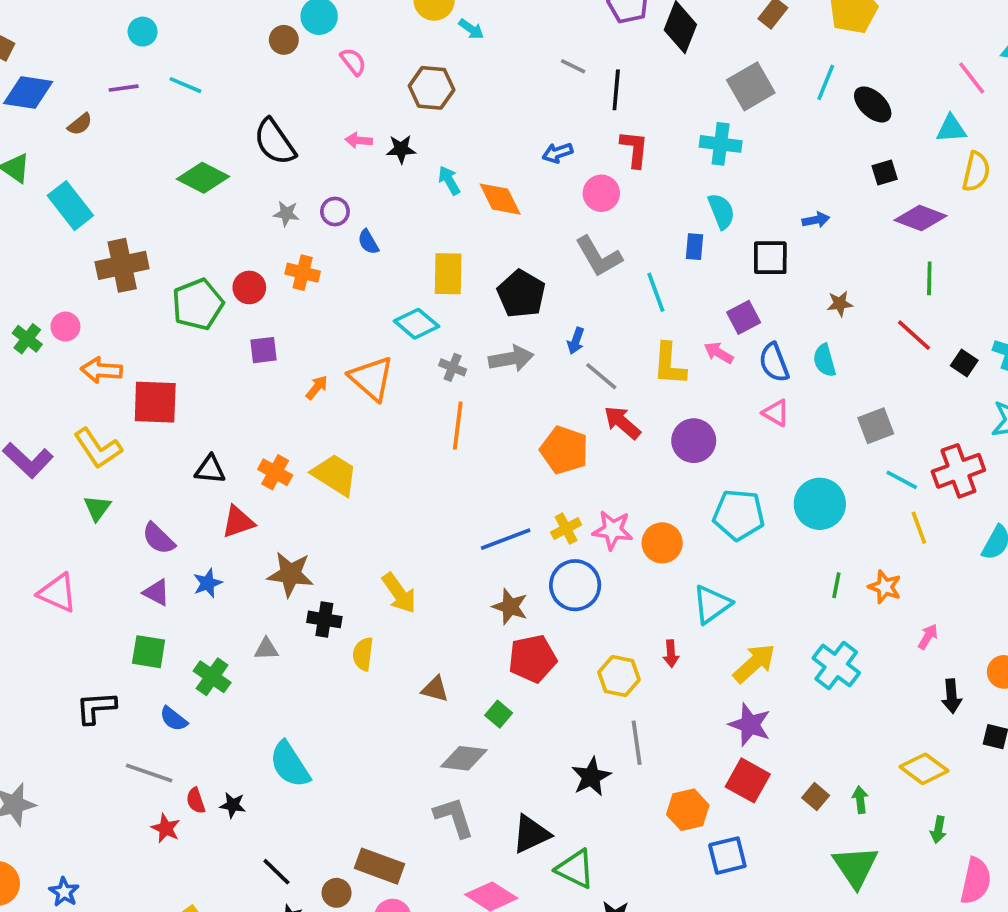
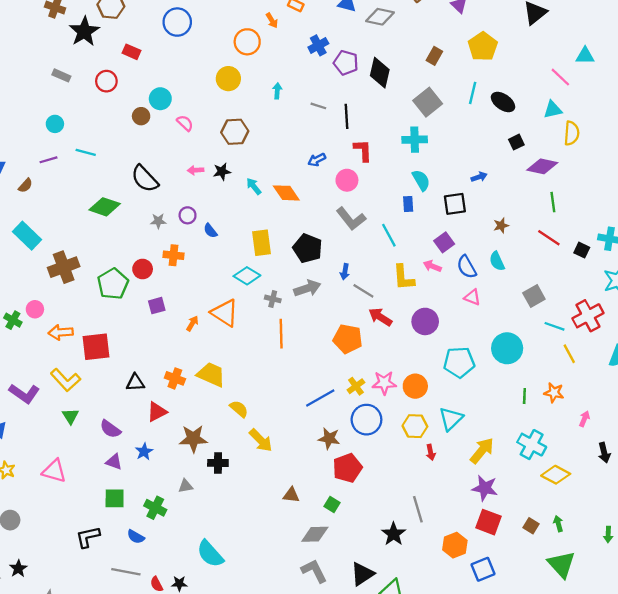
cyan arrow: (471, 29) -> (277, 91), moved, turned -112
yellow semicircle: (363, 654) -> (239, 409), moved, turned 132
yellow hexagon: (619, 676) -> (415, 426), moved
yellow diamond: (924, 769) -> (556, 475), moved

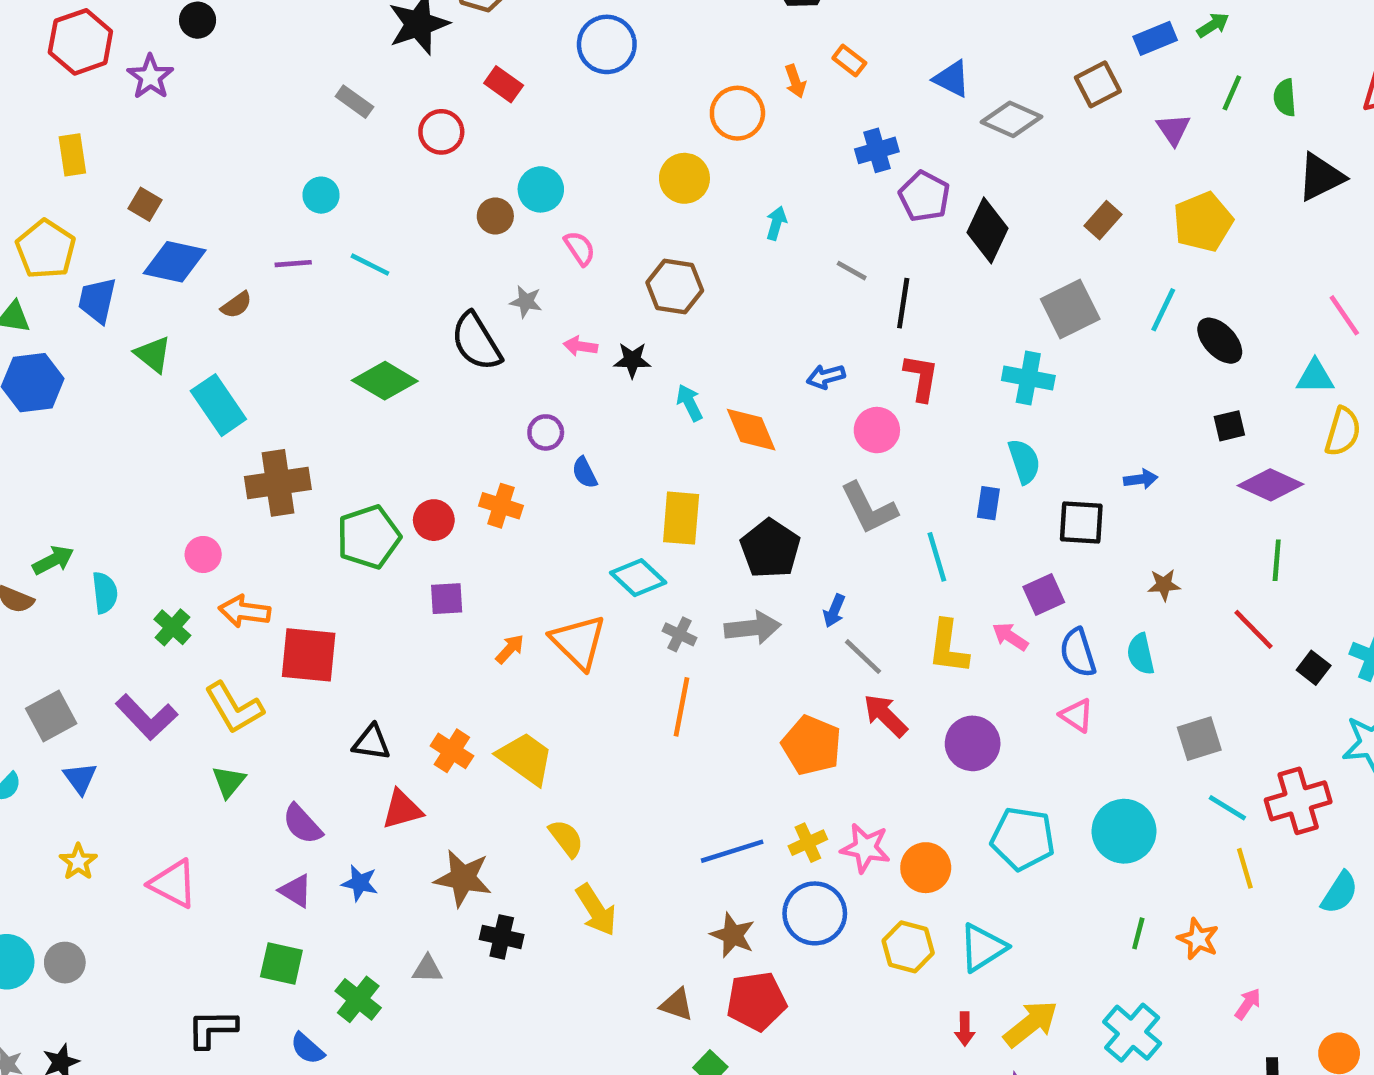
gray star: (158, 221) -> (526, 302), moved
green cross: (13, 320) -> (172, 627), moved
blue star: (144, 452) -> (360, 883), turned 30
red arrow: (431, 452) -> (965, 1029), moved
brown triangle: (291, 495) -> (677, 1005), moved

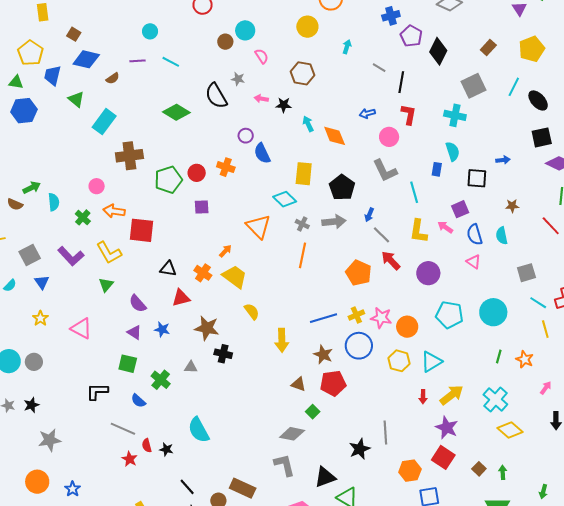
cyan rectangle: (218, 405) -> (104, 122), turned 70
black square: (1229, 426) -> (542, 137), size x1.5
blue semicircle: (585, 473) -> (262, 153), size x1.5
orange arrow: (510, 649) -> (225, 251), moved
yellow arrow: (596, 910) -> (282, 340), moved, turned 30

